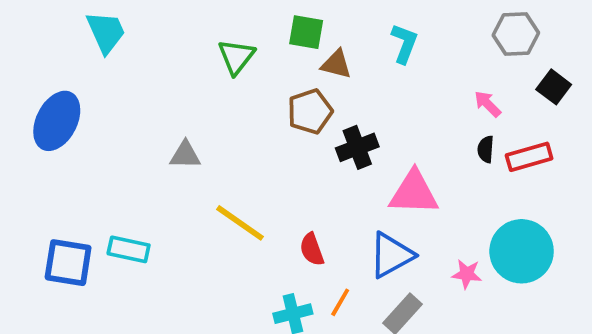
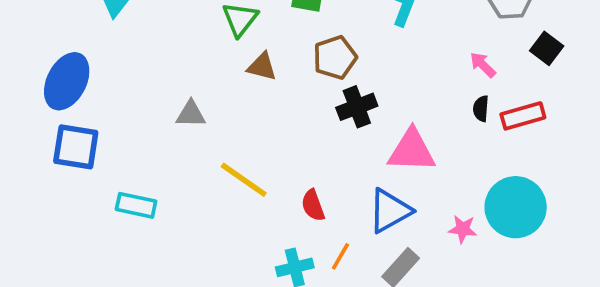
brown triangle: (336, 64) -> (262, 67), moved
brown pentagon: (310, 111) -> (335, 58), moved
blue square: (68, 263) -> (76, 147), moved

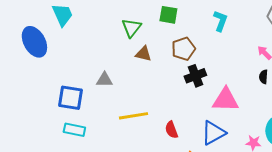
blue ellipse: (67, 81) -> (34, 42), moved, turned -56
blue square: (76, 147) -> (70, 98), moved
yellow line: (244, 180) -> (133, 116), turned -44

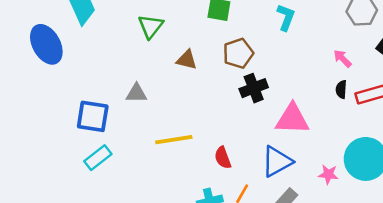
green triangle: (131, 28) -> (151, 26), moved
cyan rectangle: (74, 130) -> (98, 158), turned -50

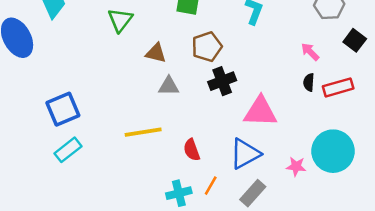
gray triangle: (136, 93) -> (169, 86), moved
blue square: (93, 116) -> (63, 109), turned -32

